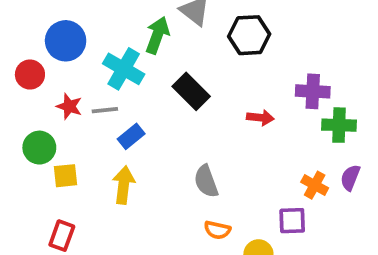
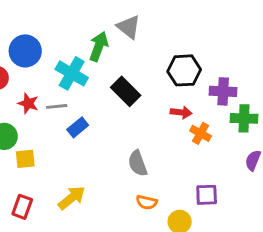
black hexagon: (249, 35) -> (184, 70), moved
yellow arrow: (124, 185) -> (72, 198), moved, turned 44
orange cross: (315, 185) -> (201, 133), moved

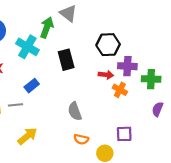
black rectangle: (126, 91) -> (66, 60), turned 30
purple cross: (223, 91) -> (127, 66), moved
gray line: (57, 106) -> (16, 105), moved

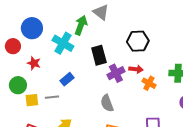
purple cross: (127, 66) -> (116, 73), moved, turned -30

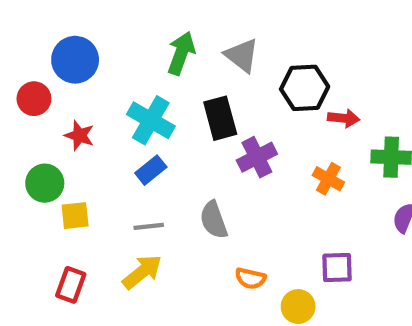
gray triangle: (101, 12) -> (242, 55), moved
cyan cross: (63, 43) -> (151, 120), moved
red arrow: (136, 69) -> (344, 118), moved
gray line: (52, 97) -> (149, 226), moved
gray semicircle: (107, 103) -> (214, 220), moved

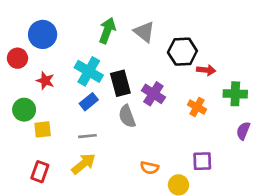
black rectangle: (220, 118) -> (120, 83), moved
purple cross: (257, 157) -> (153, 94), turned -30
gray semicircle: (214, 220) -> (127, 116), moved

